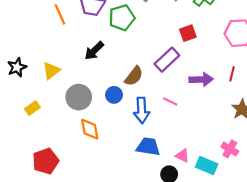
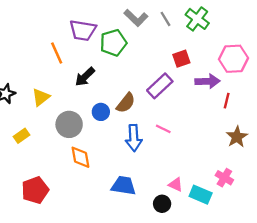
orange line: (60, 14) -> (57, 53), moved
purple arrow: (201, 79) -> (207, 81), moved
blue circle: (114, 95) -> (101, 112), moved
blue trapezoid: (148, 147) -> (124, 186), moved

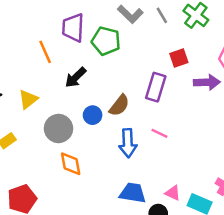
purple trapezoid: (83, 30) -> (73, 28), turned 84
green pentagon: (113, 43) -> (106, 41), turned 30
purple rectangle: (160, 86) -> (156, 87), turned -30
blue trapezoid: (124, 186) -> (133, 193), moved

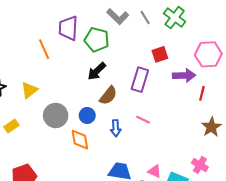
black arrow: (76, 77) -> (97, 71), moved
blue circle: (93, 115) -> (87, 115), moved
blue arrow: (128, 143) -> (116, 128), size x0.7
orange diamond: (71, 164) -> (80, 140), moved

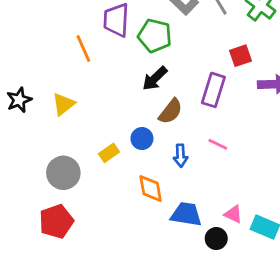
gray circle: (56, 115) -> (63, 173), moved
yellow rectangle: (11, 126) -> (109, 153), moved
orange diamond: (80, 140) -> (151, 189), moved

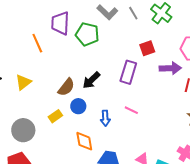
black arrow: (155, 79) -> (91, 80), moved
brown semicircle: (171, 111) -> (66, 87), moved

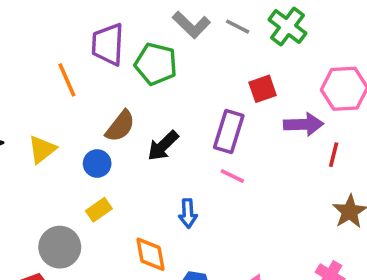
gray line: (133, 13) -> (238, 27), turned -32
brown semicircle: (66, 87) -> (120, 126), moved
blue circle: (78, 106) -> (97, 163), moved
pink line: (131, 110) -> (232, 176), moved
gray circle: (23, 130) -> (60, 247), moved

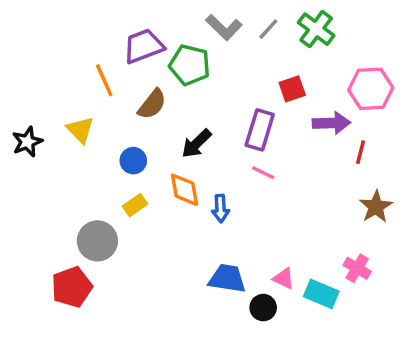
gray line: (238, 27) -> (268, 29), turned -75
purple trapezoid: (108, 44) -> (144, 46), turned 66
brown semicircle: (120, 126) -> (152, 104), moved
yellow triangle: (42, 149) -> (80, 130), moved, turned -36
orange diamond: (150, 254) -> (185, 190), moved

